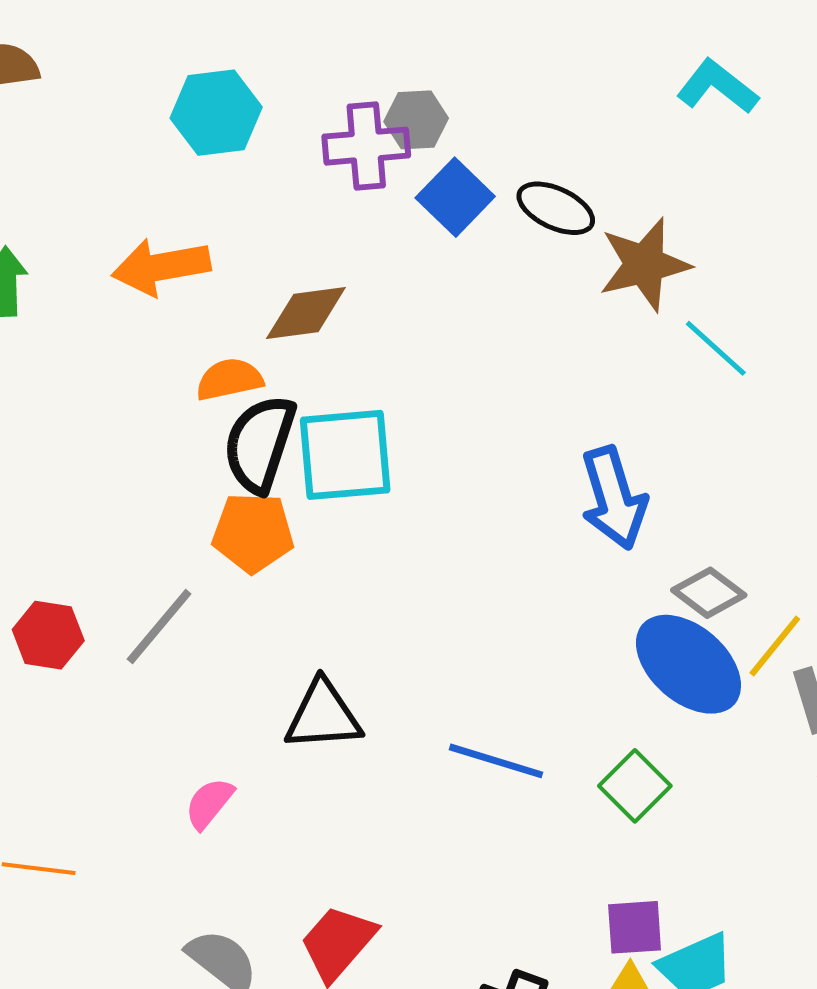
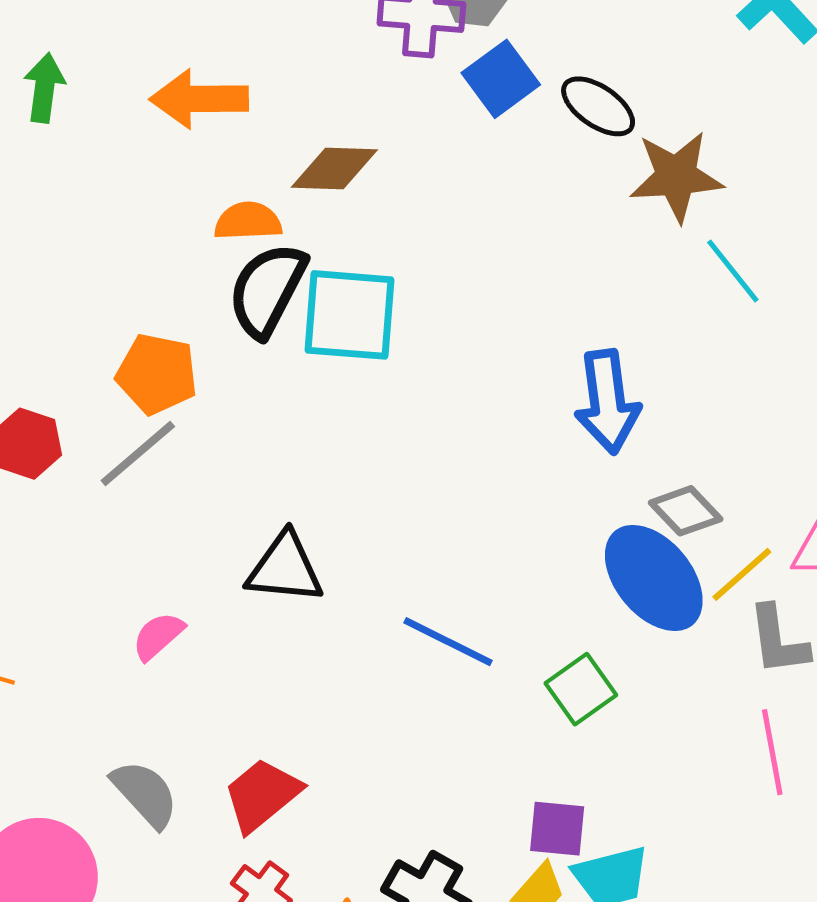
orange pentagon: (253, 533) -> (157, 374), moved

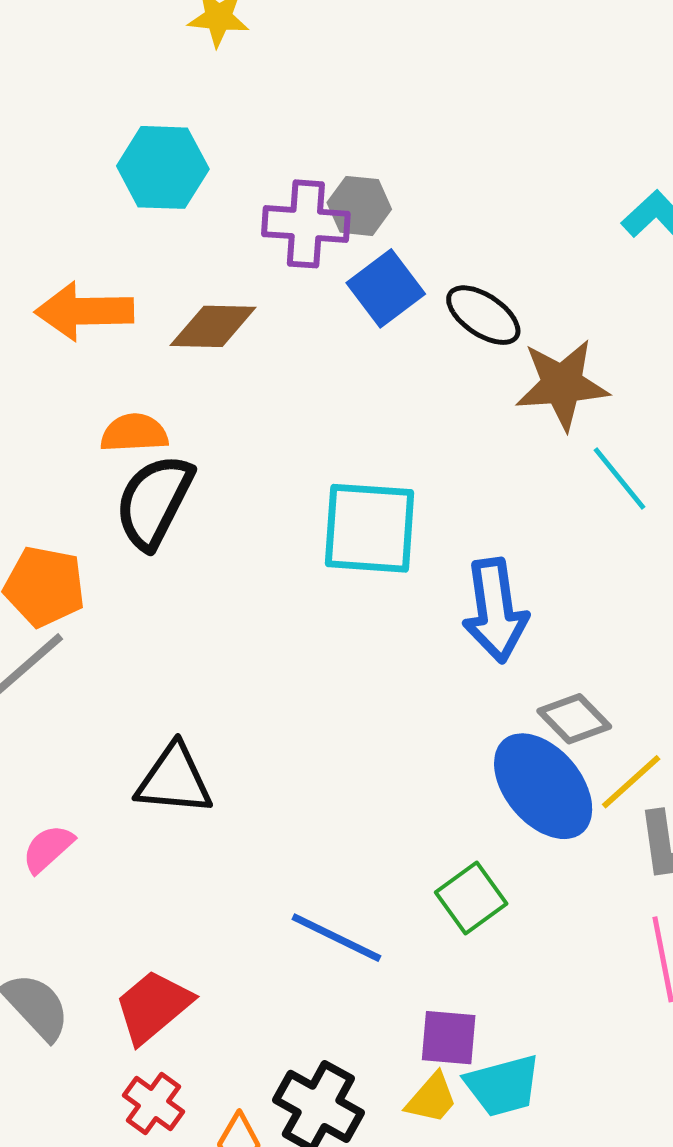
brown diamond: (334, 168) -> (213, 326), moved
cyan square: (350, 315) -> (370, 528), moved
blue line: (448, 642) -> (336, 938), moved

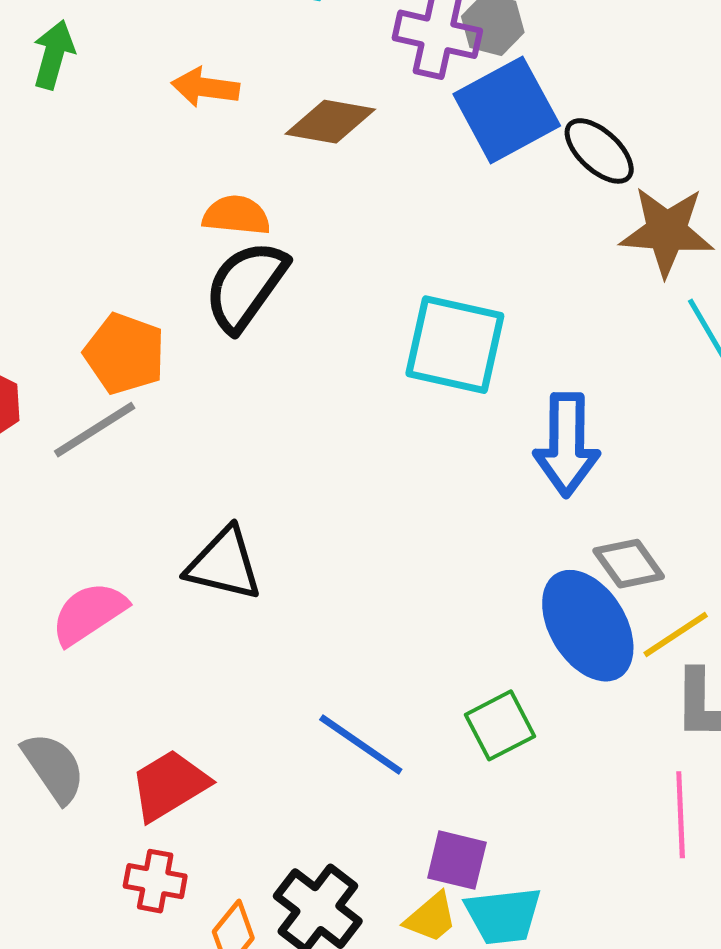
blue square: (386, 288) -> (507, 110), size x1.4
orange arrow: (84, 311) -> (205, 87), size x0.7
pink semicircle: (48, 849) -> (89, 613), size x1.4
red cross: (153, 1103) -> (155, 881), turned -34

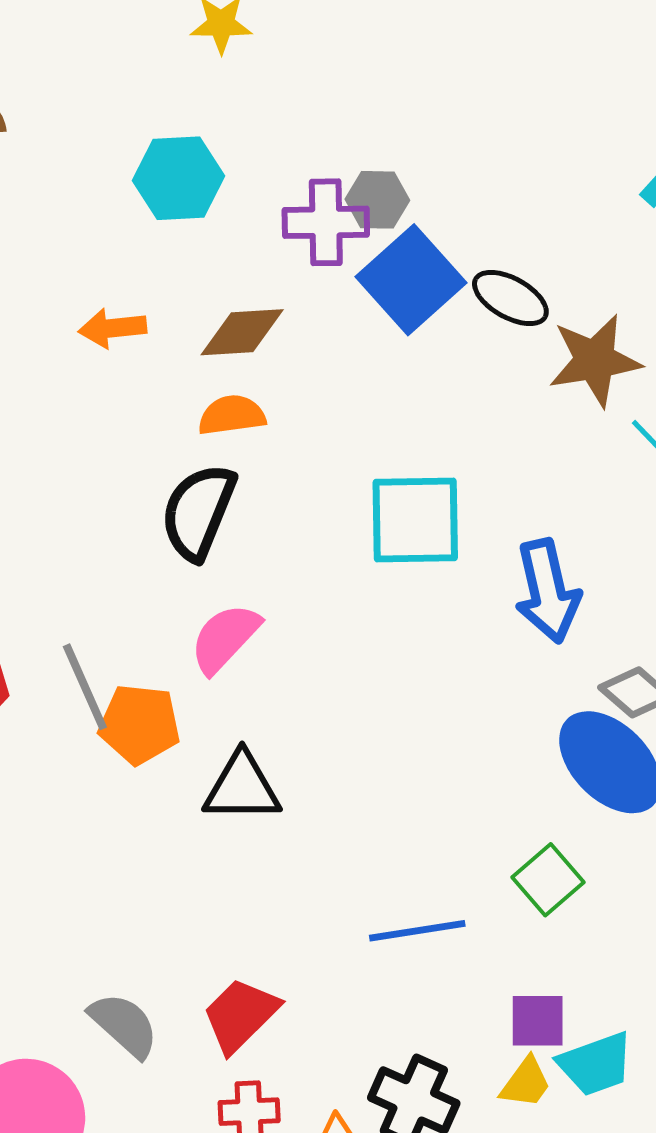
orange semicircle: (236, 215) -> (232, 415), moved
orange pentagon: (125, 354) -> (140, 724), moved
gray line: (95, 430) -> (85, 687), turned -68
pink semicircle: (89, 613) -> (225, 638), moved
blue line: (361, 744) -> (417, 931), turned -30

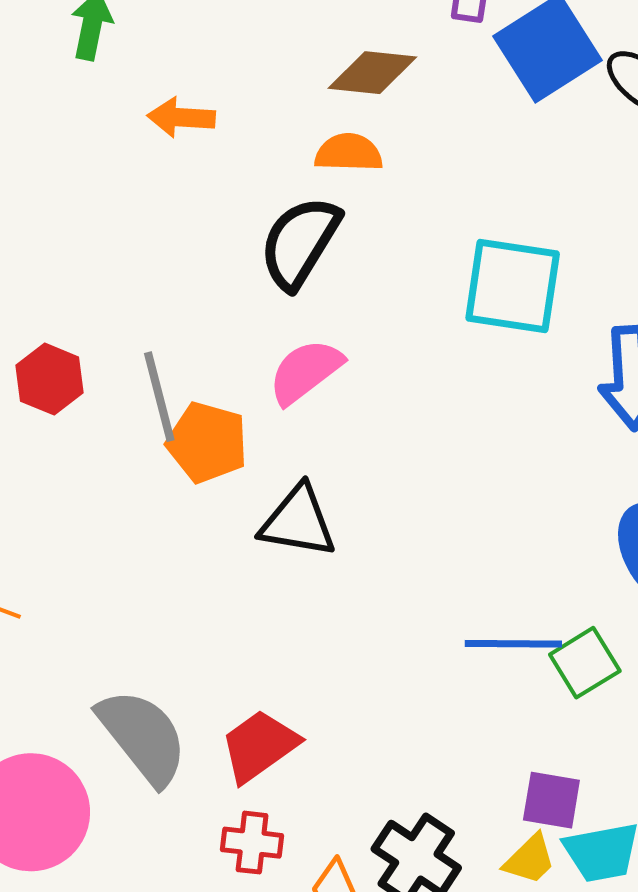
orange arrow: (113, 328) -> (181, 117), moved
blue line: (417, 931) -> (513, 644), moved
gray semicircle: (124, 1025) -> (143, 737), size x1.4

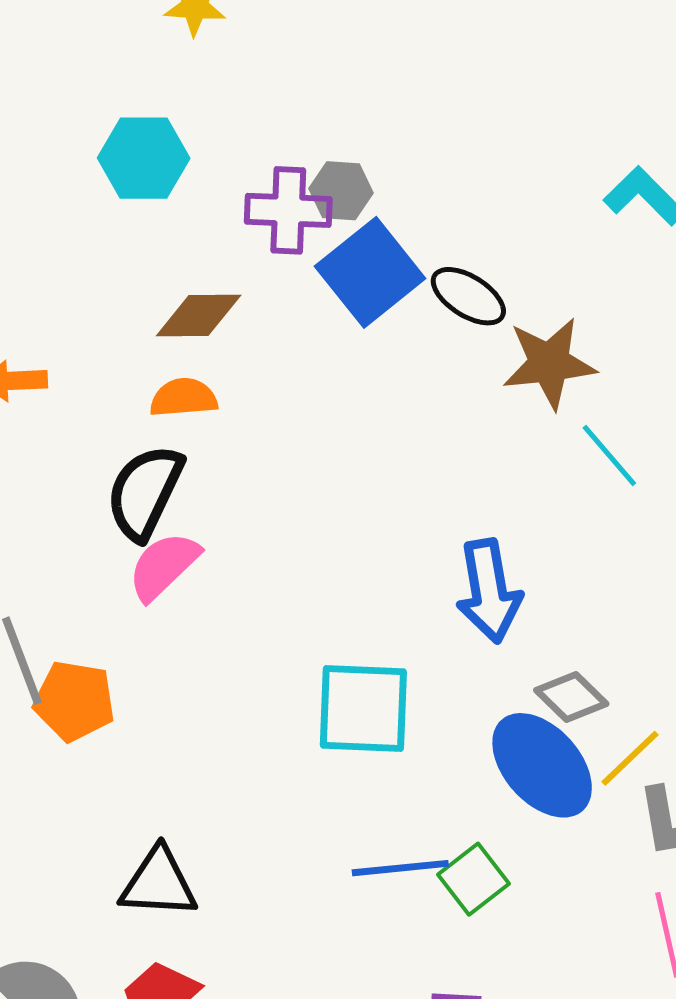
cyan square: (513, 286) -> (363, 709), moved
pink semicircle: (305, 372) -> (164, 566), moved
black triangle: (298, 522) -> (158, 883), moved

